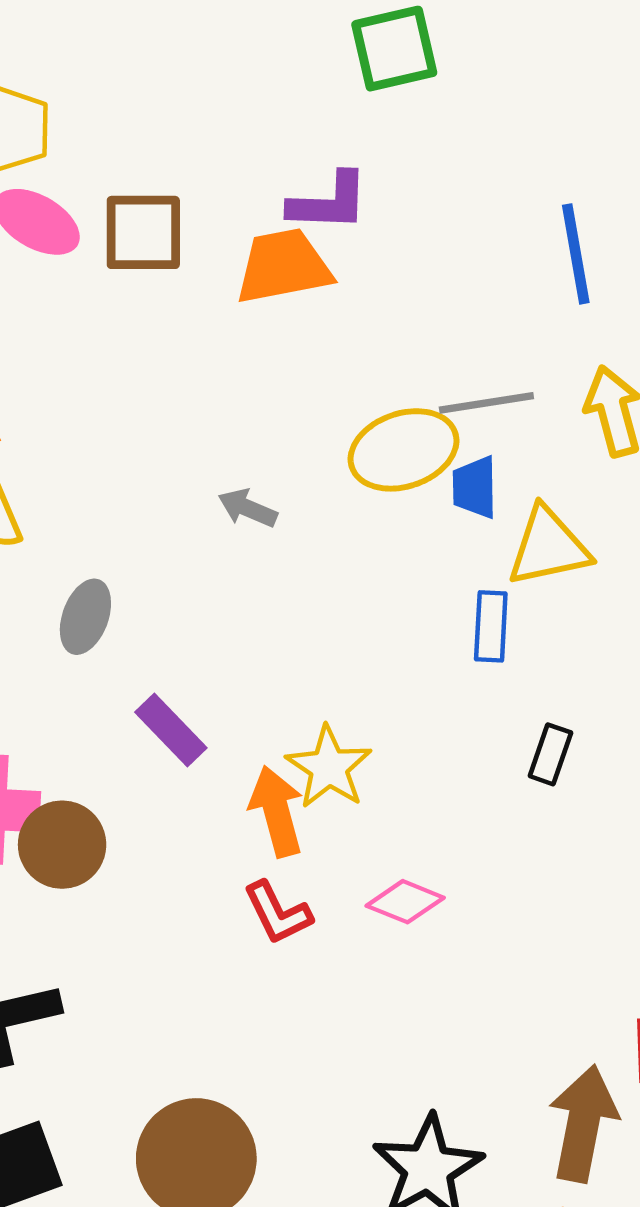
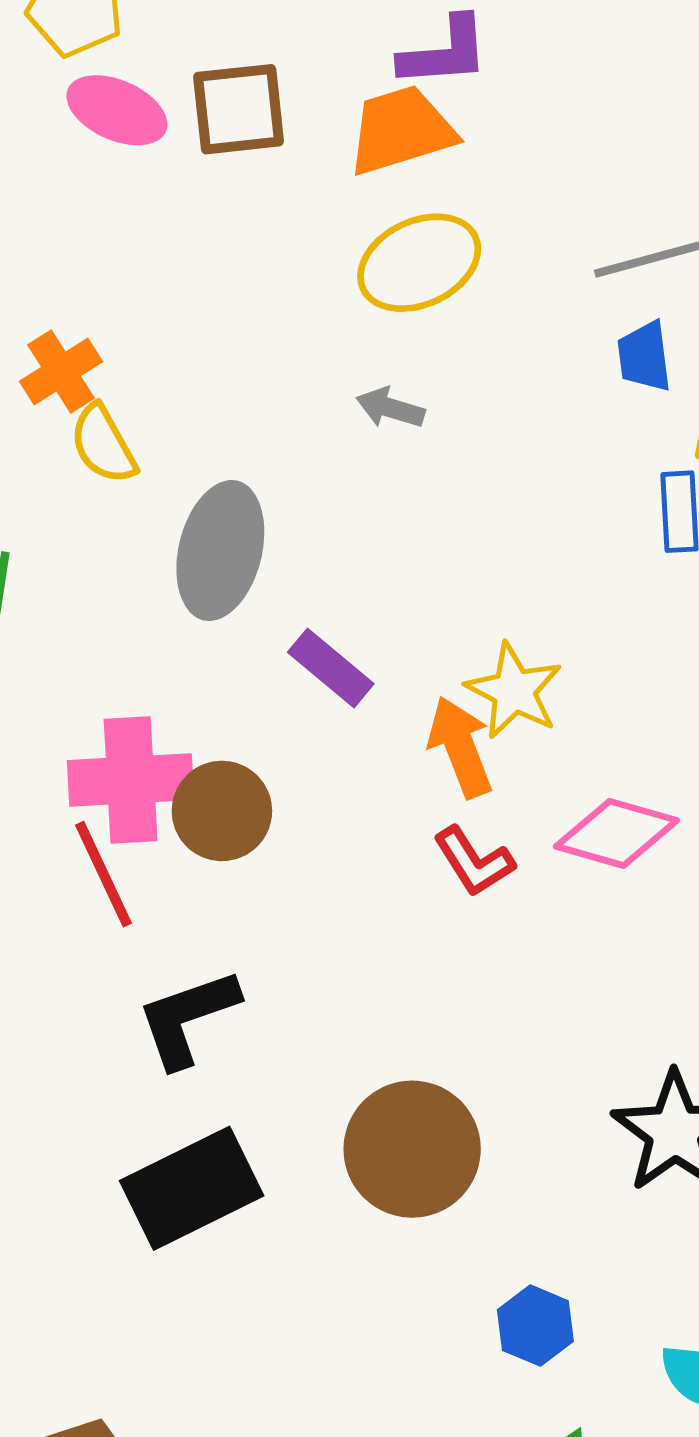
yellow ellipse: (403, 450) -> (419, 263), moved
gray ellipse: (85, 617) -> (220, 551), size x1.6
pink diamond: (405, 902) -> (617, 833), size x1.4

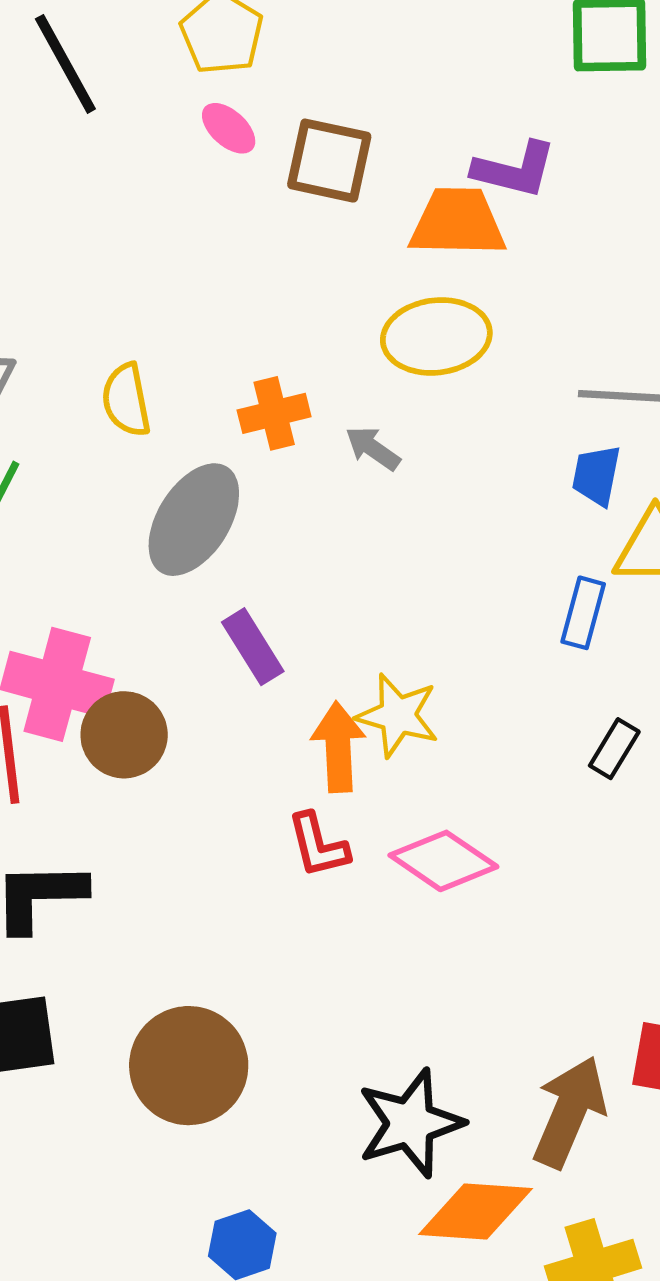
pink ellipse: (117, 110) -> (229, 128), size x0.7
orange cross: (61, 372) -> (274, 413), moved
yellow star: (514, 691) -> (398, 715), turned -30

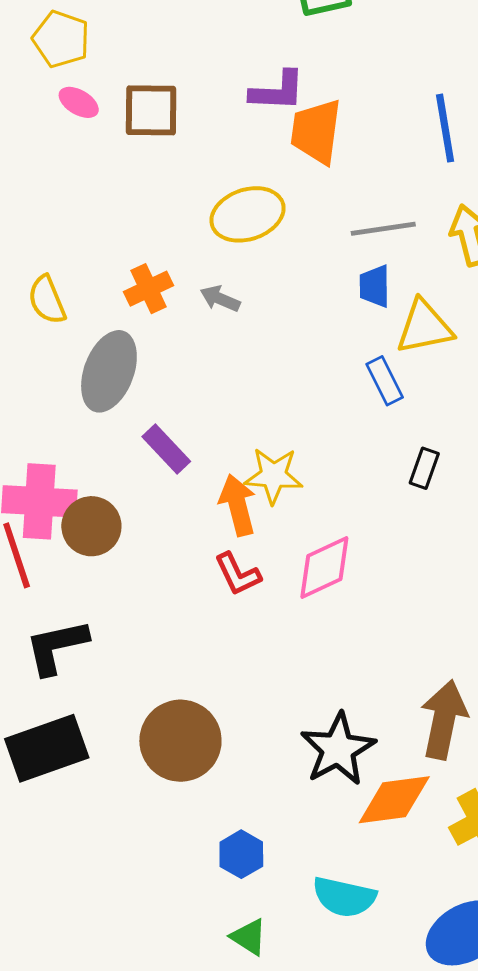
orange trapezoid: (458, 222) -> (316, 131), moved, turned -72
blue rectangle: (583, 613) -> (385, 381), turned -30
pink diamond: (443, 861) -> (324, 567), turned -48

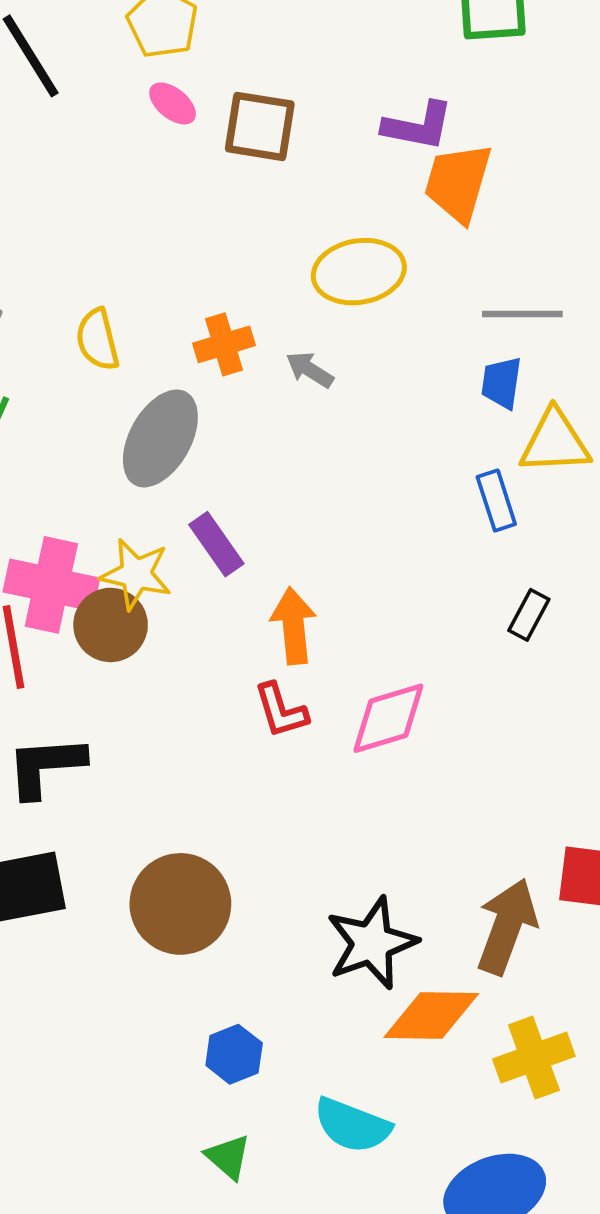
yellow star: (273, 476) -> (136, 574), moved

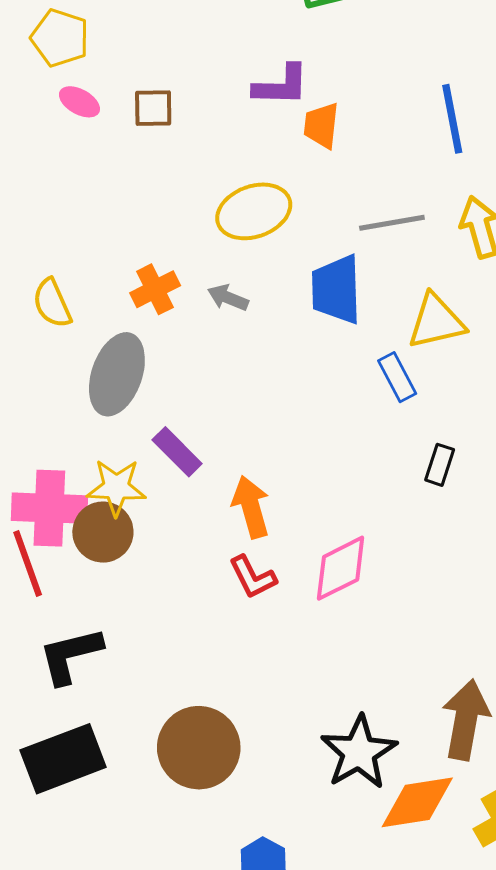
brown square: (260, 126) -> (153, 108), size x0.7
orange trapezoid: (458, 183) -> (321, 126), size x0.7
blue trapezoid: (501, 383) -> (336, 289), moved, size x1.6

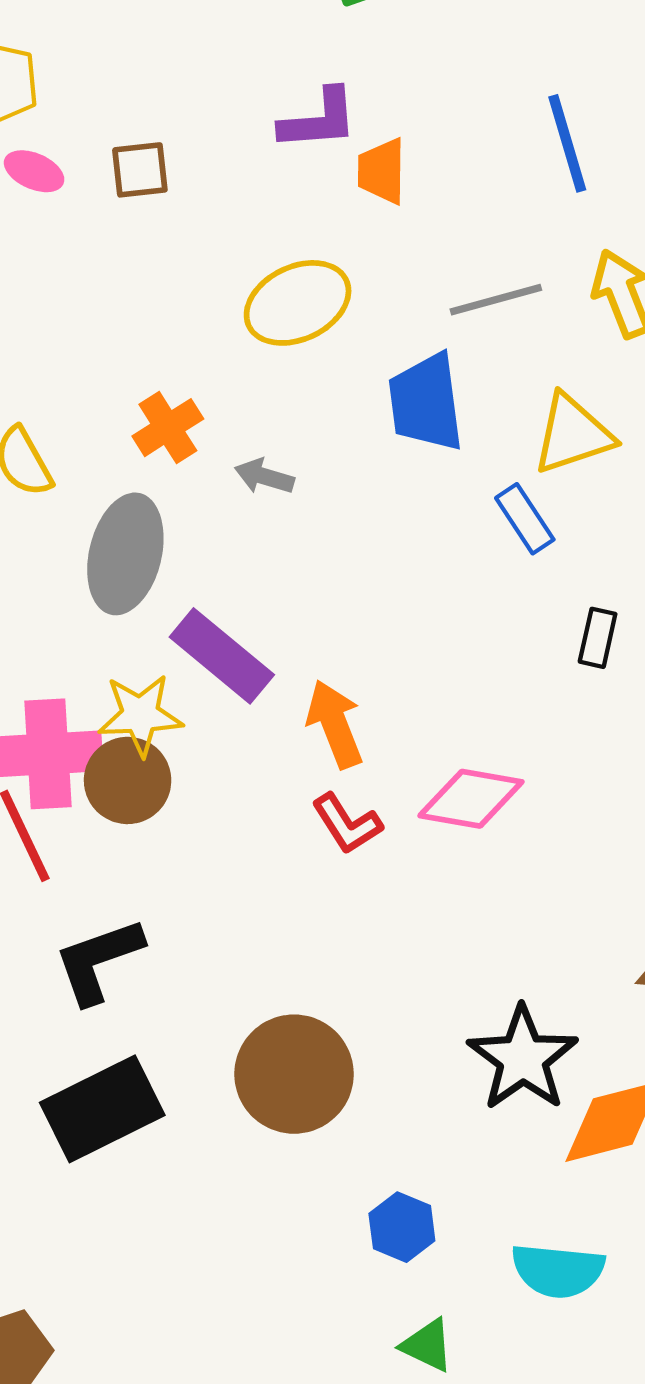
gray arrow: (228, 298) -> (264, 476), moved
purple rectangle: (177, 452) -> (222, 656), size x1.4
pink diamond: (341, 568) -> (471, 799), turned 42

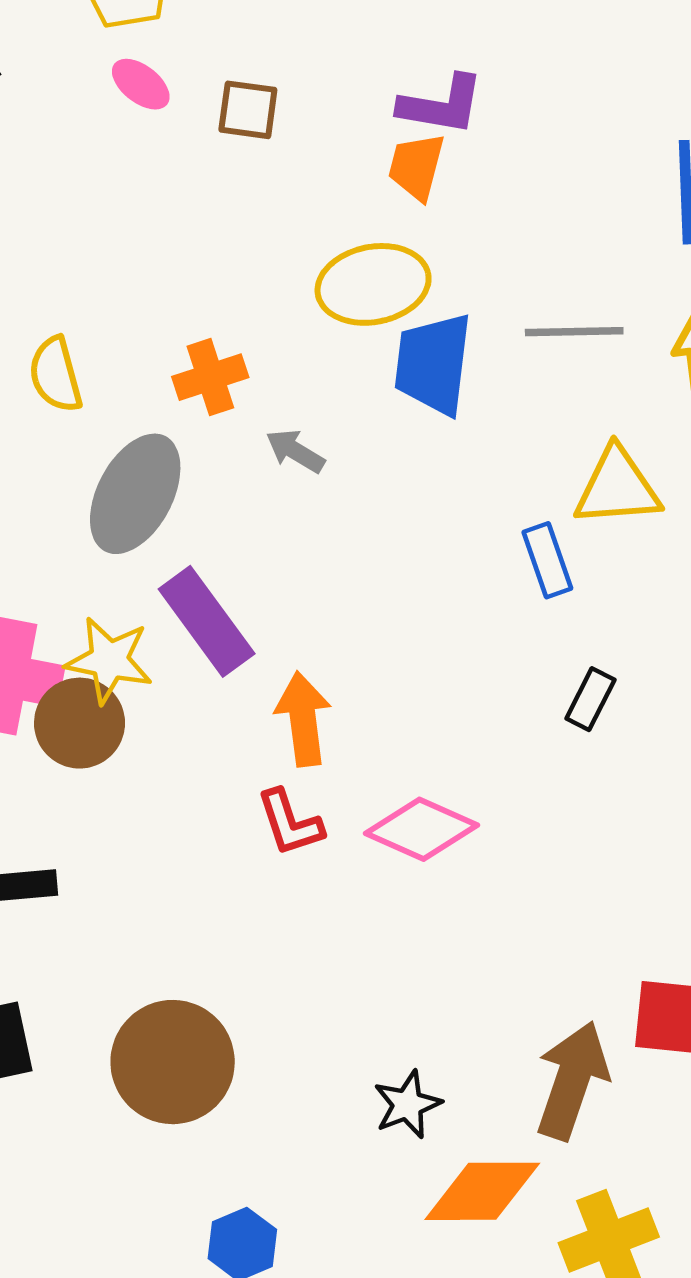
orange trapezoid: (382, 171) -> (416, 167), moved
blue trapezoid: (426, 403) -> (433, 364), moved
black star: (523, 1058) -> (407, 1105), size x0.6

